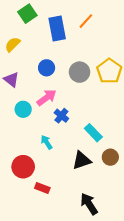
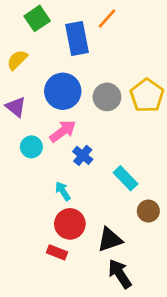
orange line: (86, 21) -> (107, 18), moved
blue circle: (47, 68) -> (63, 91), size x1.6
black triangle: (82, 160) -> (110, 240), moved
red circle: (23, 167) -> (70, 224), moved

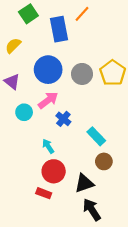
brown circle: (148, 211) -> (104, 161), moved

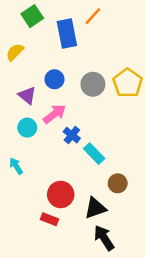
blue circle: (48, 70) -> (54, 79), size x0.6
purple triangle: (12, 82) -> (27, 95), moved
cyan rectangle: (96, 136) -> (94, 154), moved
cyan arrow: (48, 146) -> (16, 166), moved

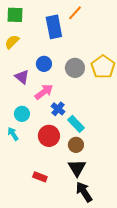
green square: (32, 16) -> (15, 15), moved, turned 36
cyan circle: (27, 128) -> (22, 114), moved
brown circle: (118, 183) -> (76, 145), moved
red circle: (61, 194) -> (49, 136), moved
black triangle: (95, 208) -> (77, 168), turned -42

